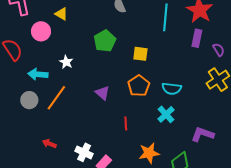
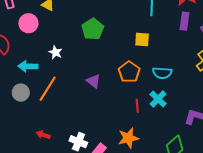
yellow square: (140, 54) -> (142, 39), moved
red line: (126, 123) -> (137, 106), moved
orange star: (149, 153) -> (128, 138), moved

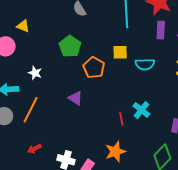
orange pentagon: (129, 72) -> (94, 68), moved
cyan semicircle: (162, 73) -> (145, 64), moved
red arrow: (43, 135) -> (34, 149), moved, turned -40

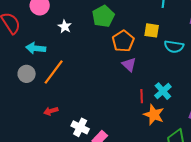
white star: (35, 73) -> (65, 27), moved
purple triangle: (75, 98) -> (129, 64), moved
orange star: (115, 152) -> (154, 115), moved, turned 30

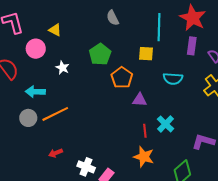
yellow square: (152, 30) -> (146, 54), moved
purple triangle: (129, 64) -> (140, 100), moved, turned -35
orange line: (54, 72) -> (55, 114), turned 32
orange star: (154, 115) -> (144, 157), moved

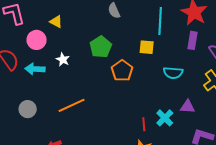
cyan arrow: (35, 92) -> (35, 69), moved
purple triangle: (140, 100) -> (188, 107), moved
orange line: (55, 114) -> (72, 105), moved

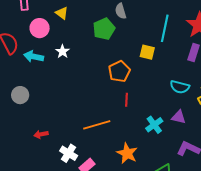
green pentagon: (101, 47) -> (104, 29), moved
cyan semicircle: (173, 73) -> (180, 87), moved
orange line: (72, 105) -> (97, 125), moved
red line: (144, 124) -> (126, 100), moved

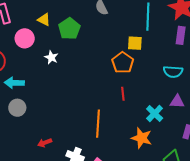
green pentagon: (104, 29) -> (69, 29), moved
cyan arrow: (34, 57) -> (14, 83), moved
orange pentagon: (119, 71) -> (123, 63), moved
orange line: (97, 125) -> (98, 124), turned -60
orange star: (127, 153) -> (142, 138), moved

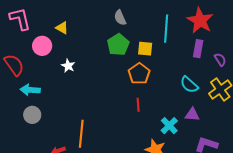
green pentagon: (69, 29) -> (118, 45), moved
yellow square: (135, 43) -> (145, 49), moved
cyan semicircle: (173, 72) -> (189, 85), turned 36
orange line: (98, 124) -> (81, 134), moved

